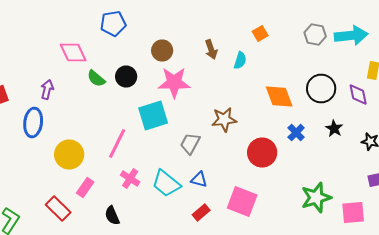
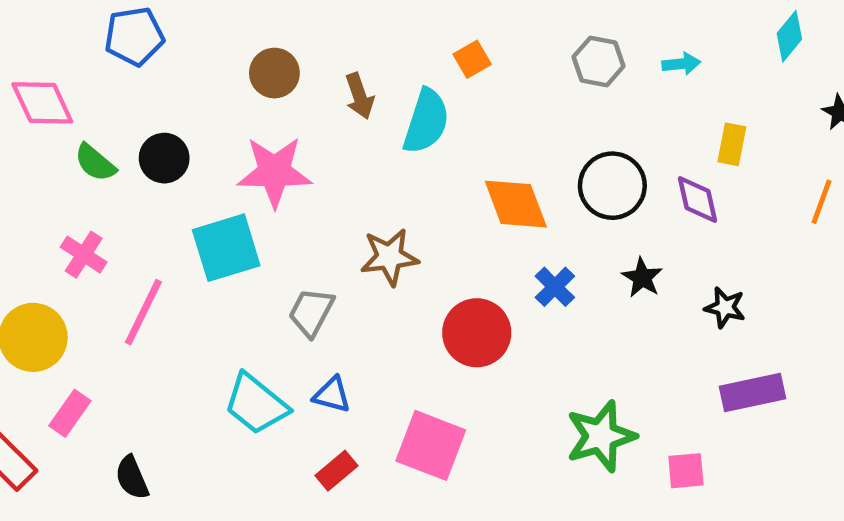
cyan arrow: (351, 36) -> (681, 64), size x0.5
brown circle: (162, 50) -> (274, 73), moved
cyan semicircle: (240, 60) -> (426, 121), size x1.6
pink cross: (130, 178) -> (84, 255), moved
pink square: (353, 212) -> (686, 471), size x0.7

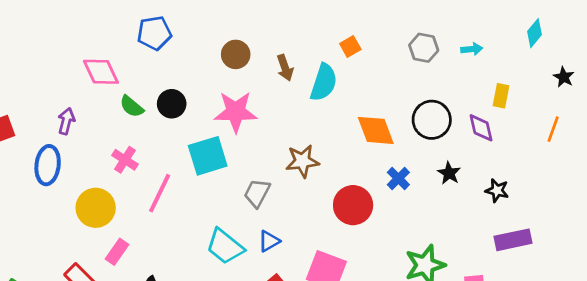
blue triangle: (332, 395) -> (269, 241), turned -45

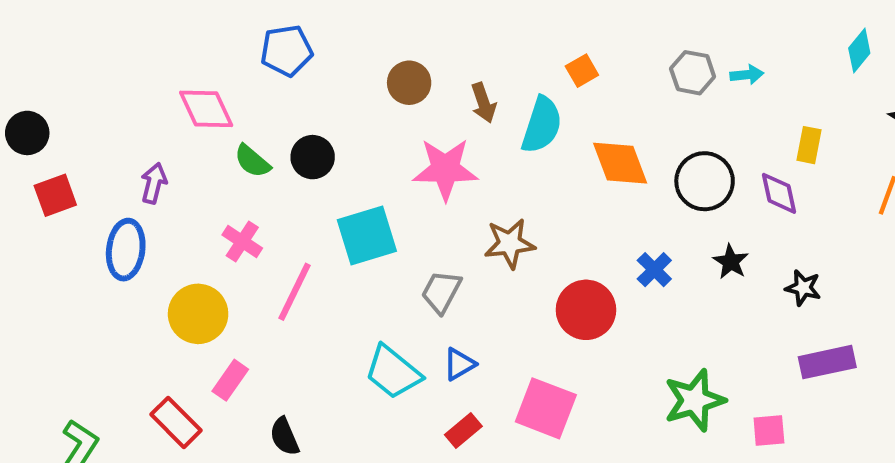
cyan arrow: (472, 49) -> (747, 75), moved
pink star: (236, 112) -> (445, 169), moved
orange diamond: (376, 130) -> (620, 163), moved

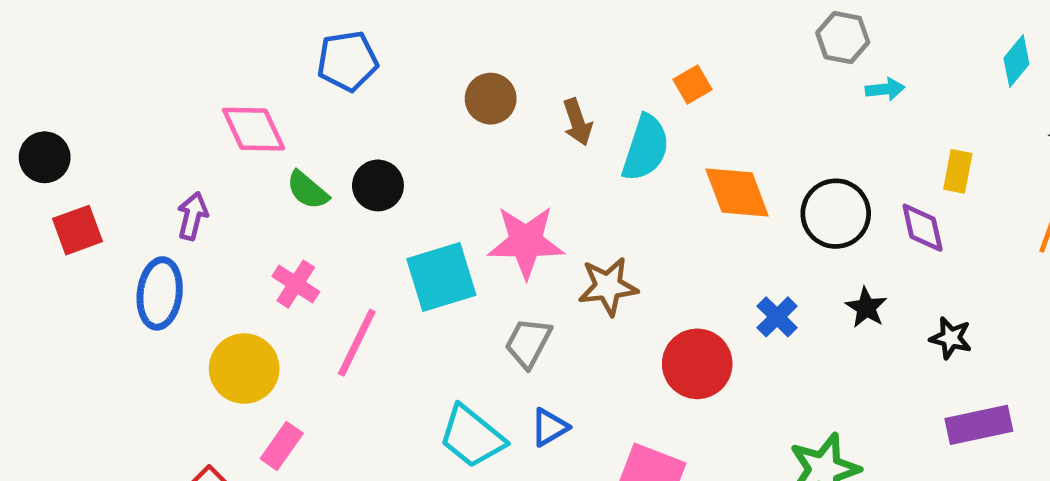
gray hexagon: (693, 73) -> (843, 38), moved
pink star: (445, 169) -> (526, 242), moved

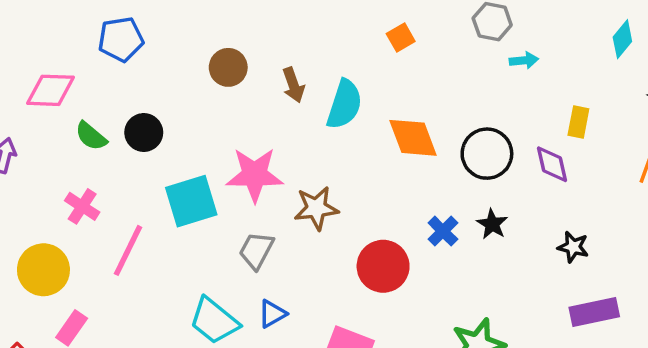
orange square: (693, 85) -> (401, 37), moved
pink diamond: (254, 129) -> (50, 90), turned -63
black star: (866, 308) -> (492, 224), moved

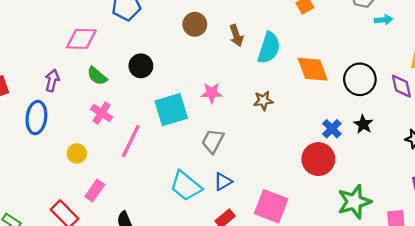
green semicircle: (91, 136) -> (97, 76), moved
pink star: (255, 175) -> (212, 93), size x0.6
brown star: (316, 208) -> (263, 101), moved, size x0.7
red circle: (383, 266) -> (318, 159), moved
yellow circle: (43, 270) -> (77, 153), size x0.6

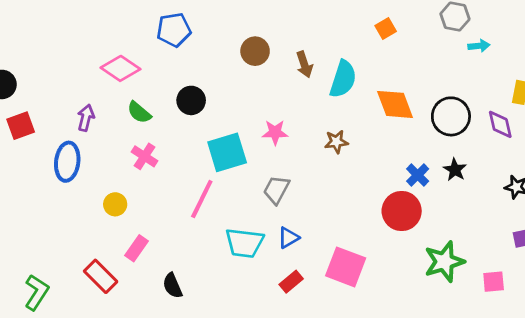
pink diamond: (81, 39) -> (121, 68), turned 32
pink line: (131, 141) -> (202, 199), moved
cyan trapezoid: (186, 186) -> (244, 243), turned -32

